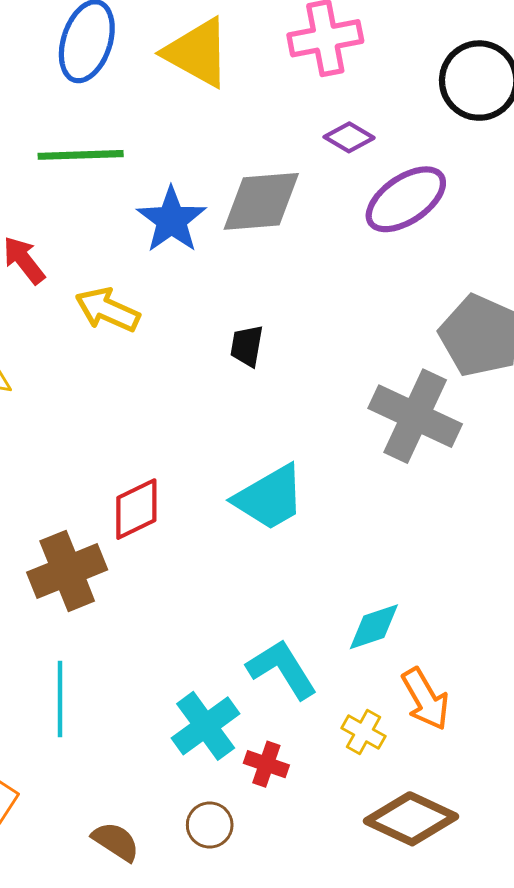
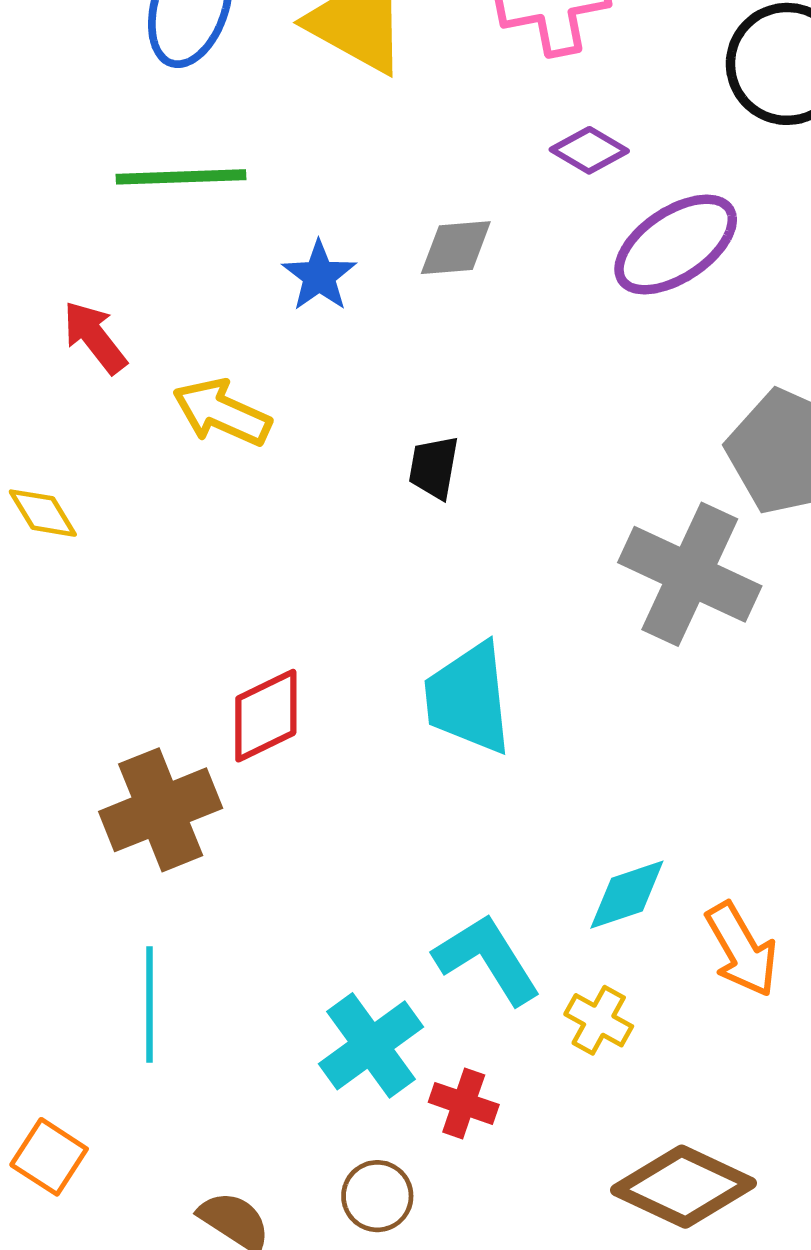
gray diamond: (261, 201) -> (456, 248), size x0.6
blue star: (171, 220) -> (319, 276), size x0.7
cyan trapezoid: (270, 498) -> (468, 698), turned 114
orange arrow: (425, 699) -> (742, 950), moved
yellow cross: (364, 732) -> (599, 1020), moved

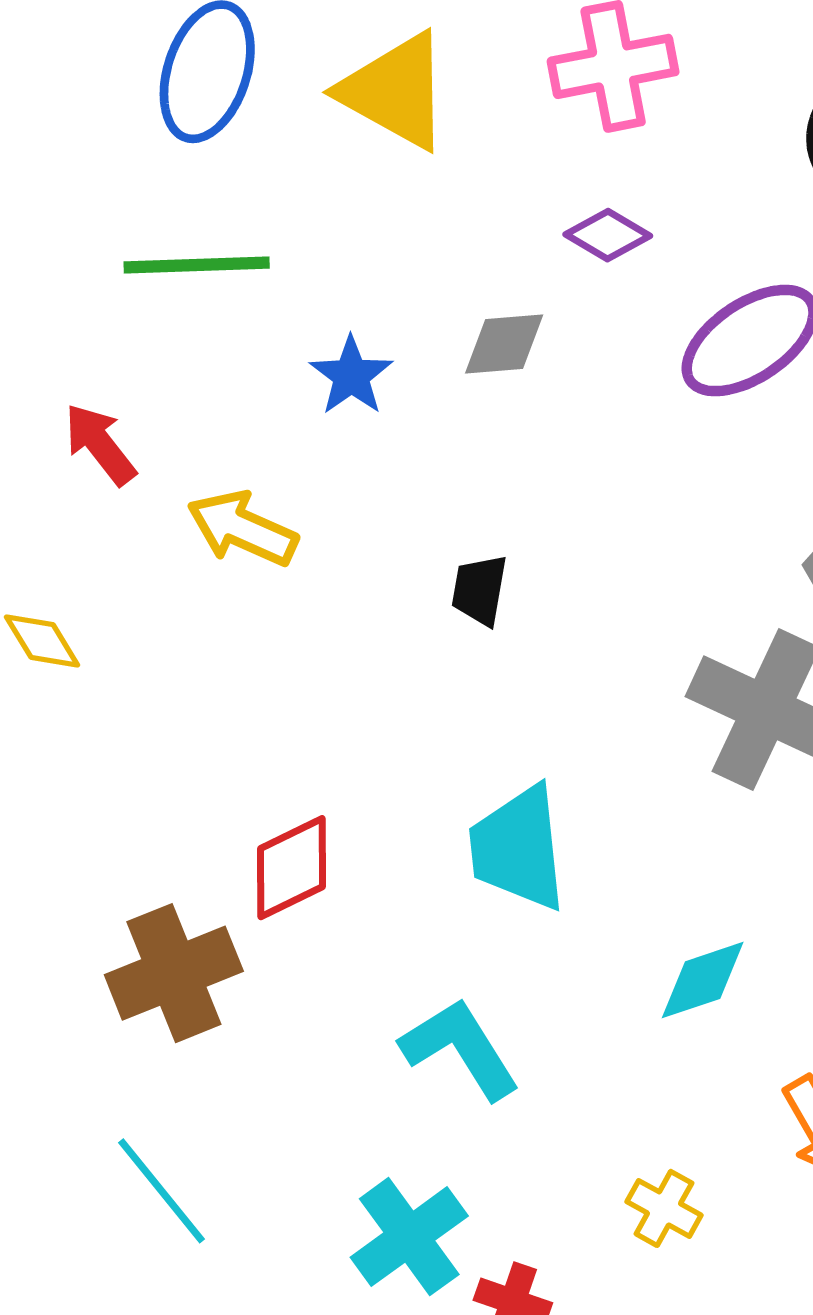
purple diamond: (589, 150) -> (608, 235), moved
cyan diamond: (627, 895) -> (703, 980), moved
cyan L-shape: (487, 959) -> (460, 1049), moved
cyan line: (150, 1005) -> (162, 1191), turned -39

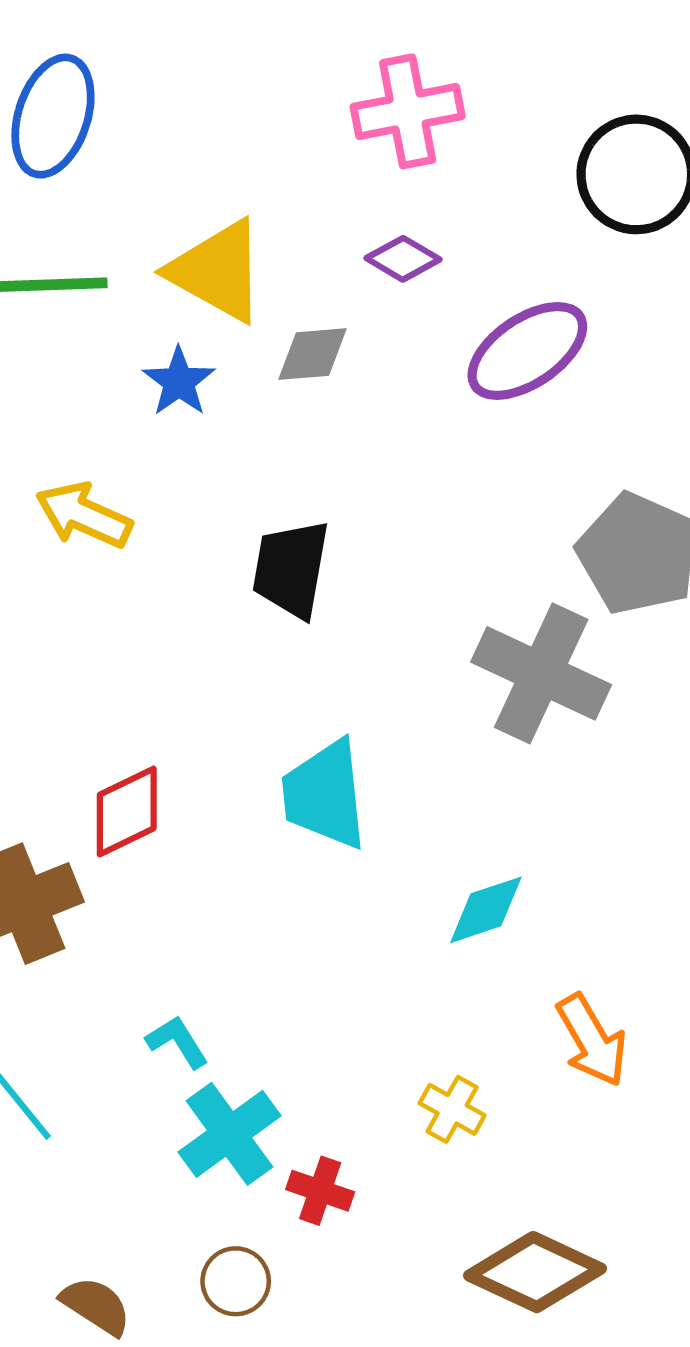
yellow triangle: (395, 91) -> (217, 271), moved
black trapezoid: (479, 590) -> (291, 569), size x1.6
cyan L-shape: (460, 1049) -> (177, 1042), moved, size x0.6

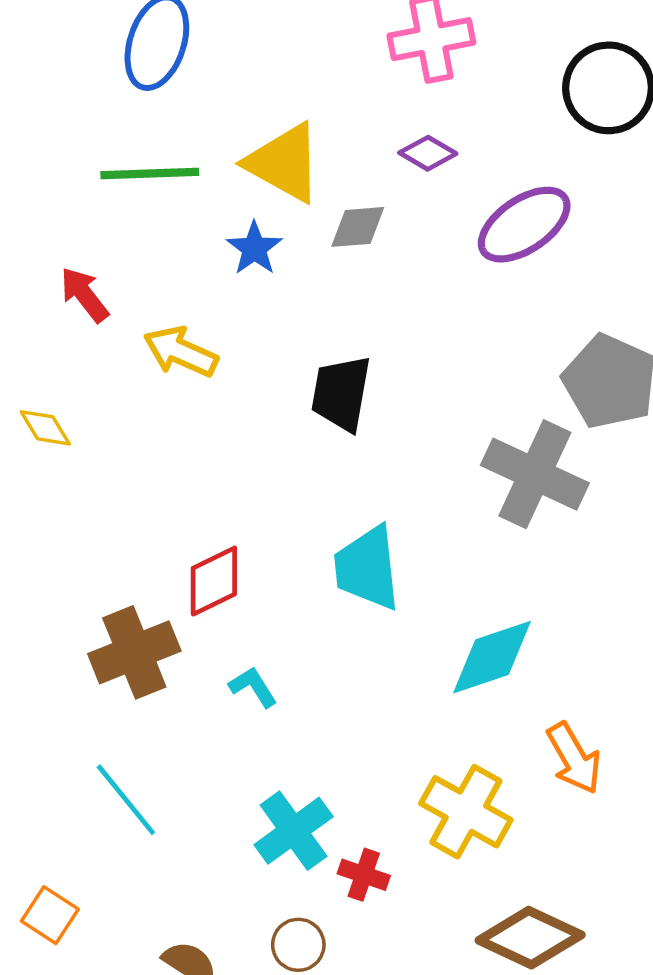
cyan diamond: (486, 910) -> (492, 657), size x1.4
cyan L-shape: (177, 1042) -> (253, 687), moved
yellow cross: (452, 1109) -> (466, 812), size x1.8

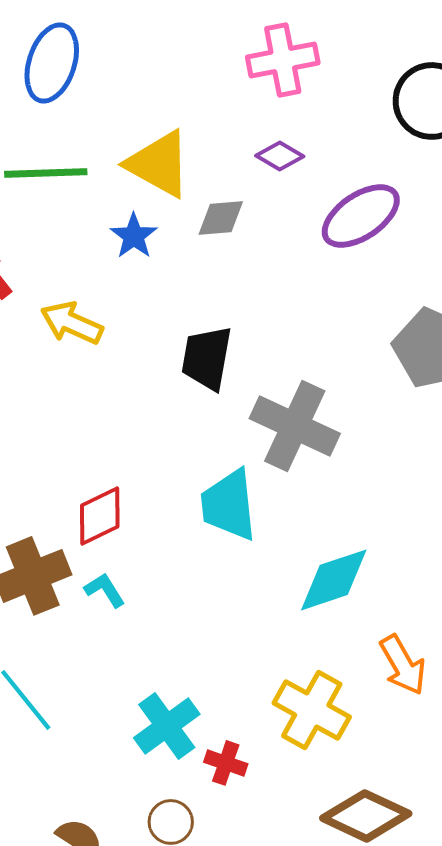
gray cross: (535, 474) -> (295, 426), moved
cyan L-shape: (253, 687) -> (105, 590), moved

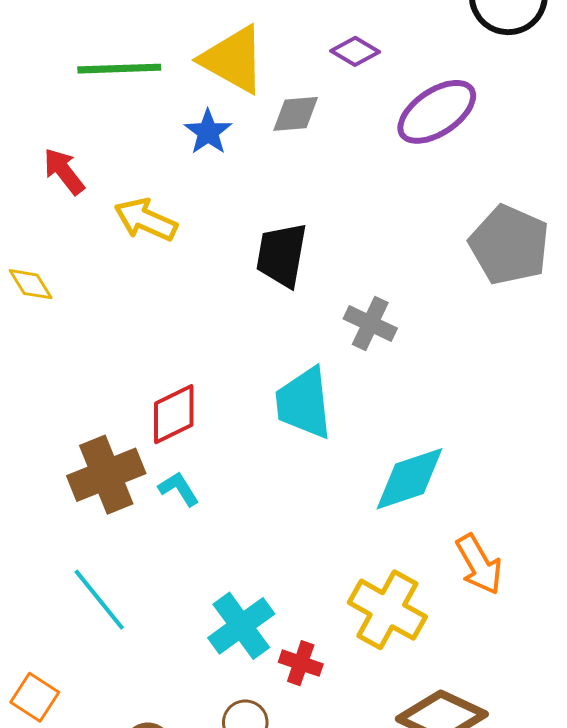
gray cross: (295, 426) -> (370, 323), size x0.6

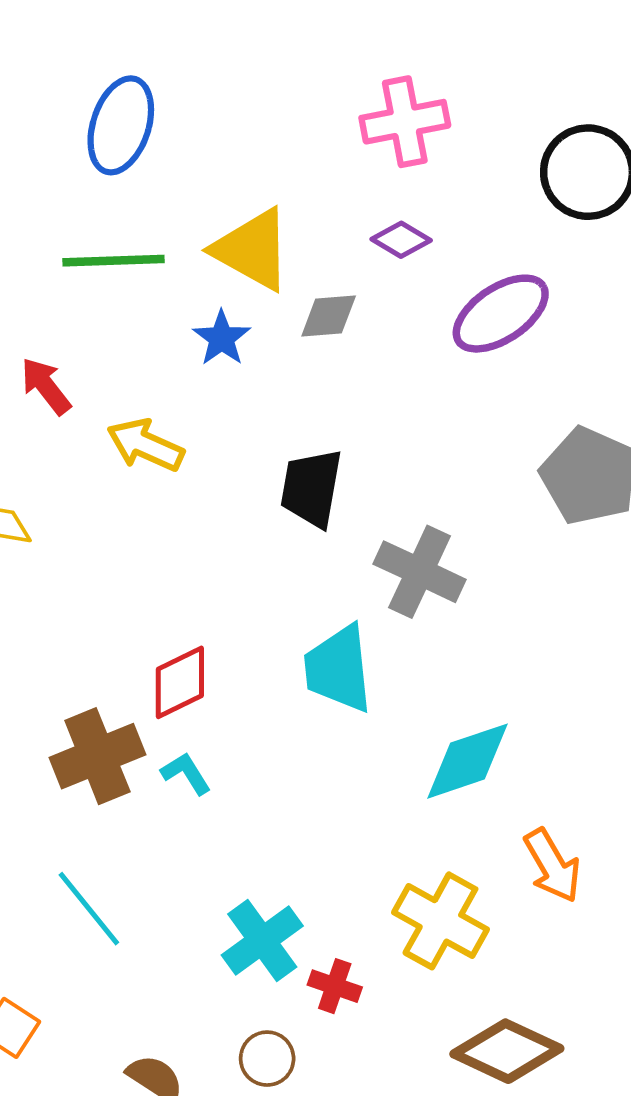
gray cross: (370, 323) -> (420, 572), size x1.4

